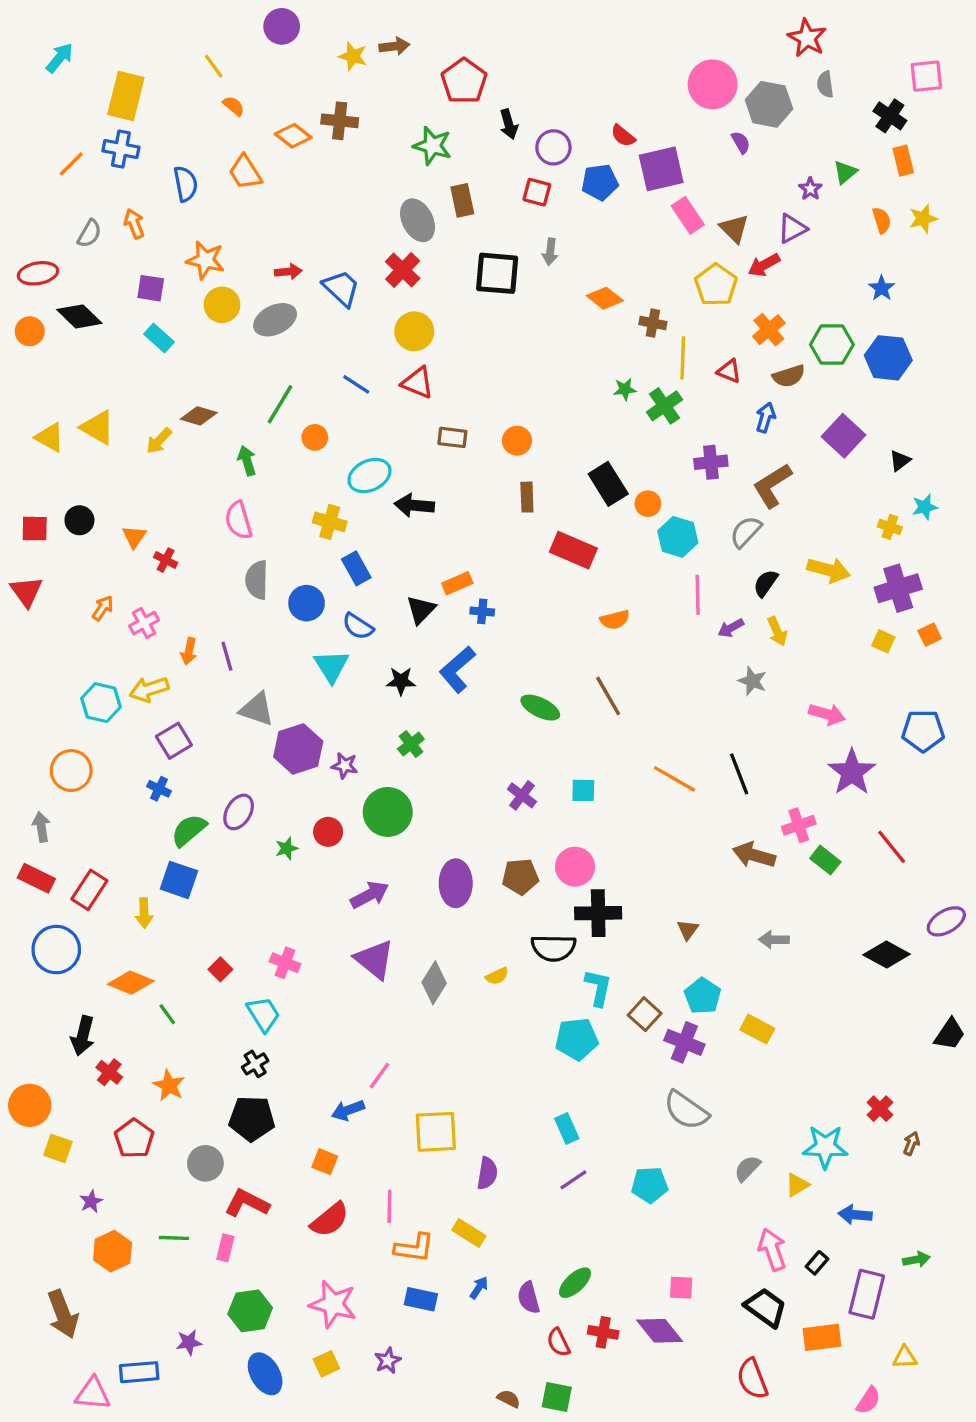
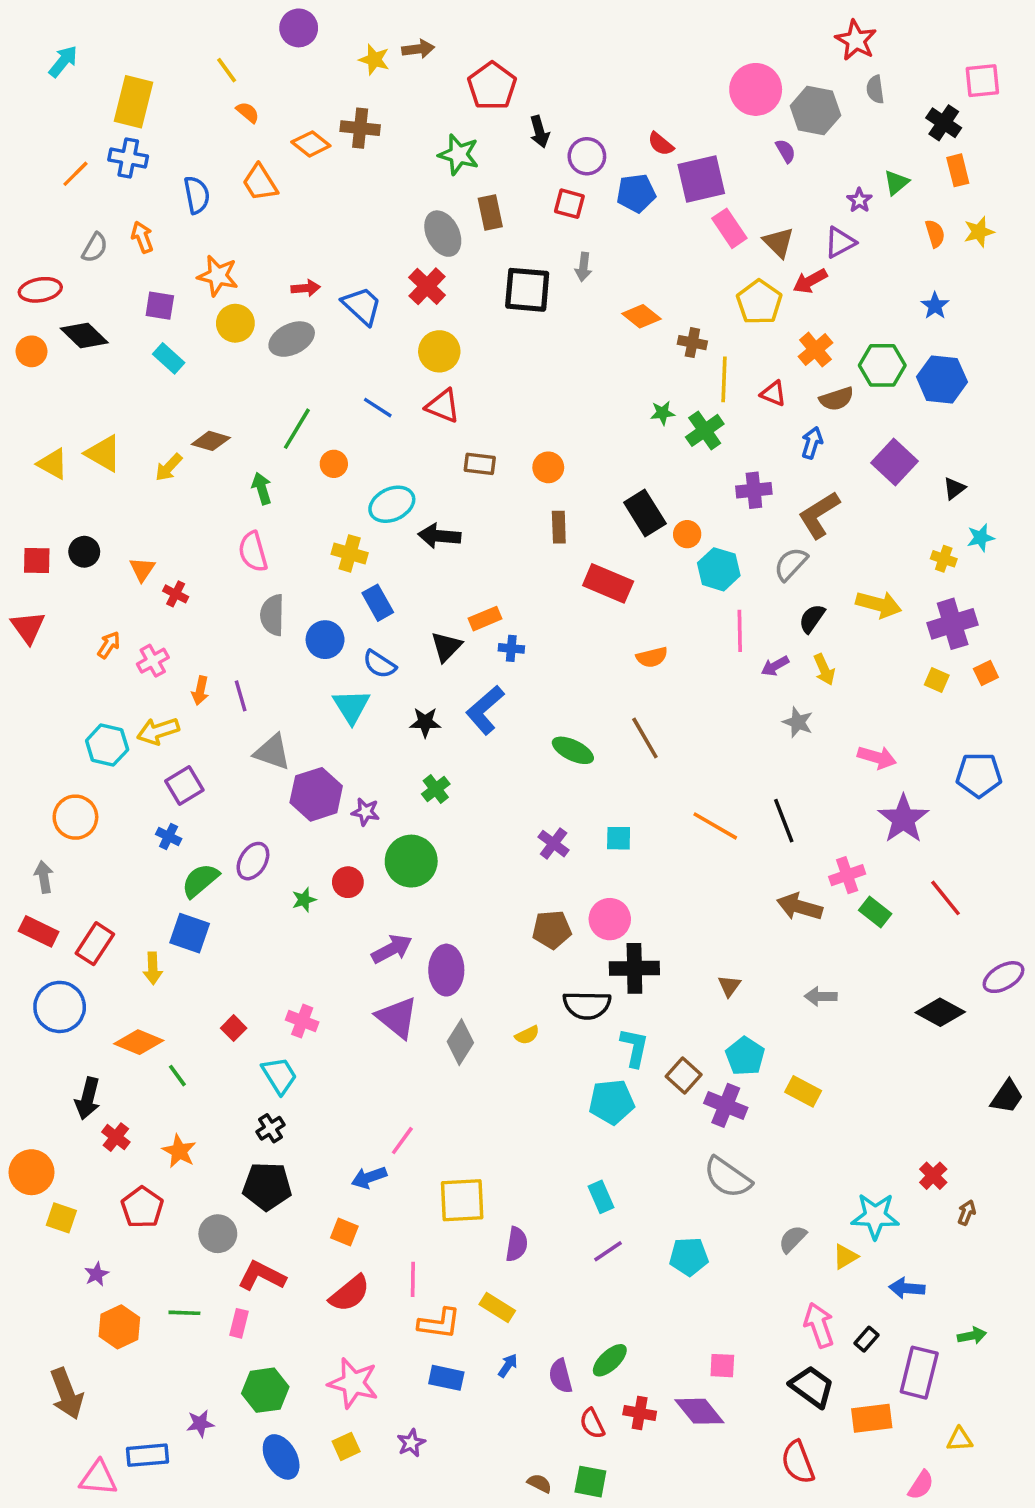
purple ellipse: (456, 883) -> (446, 970), moved

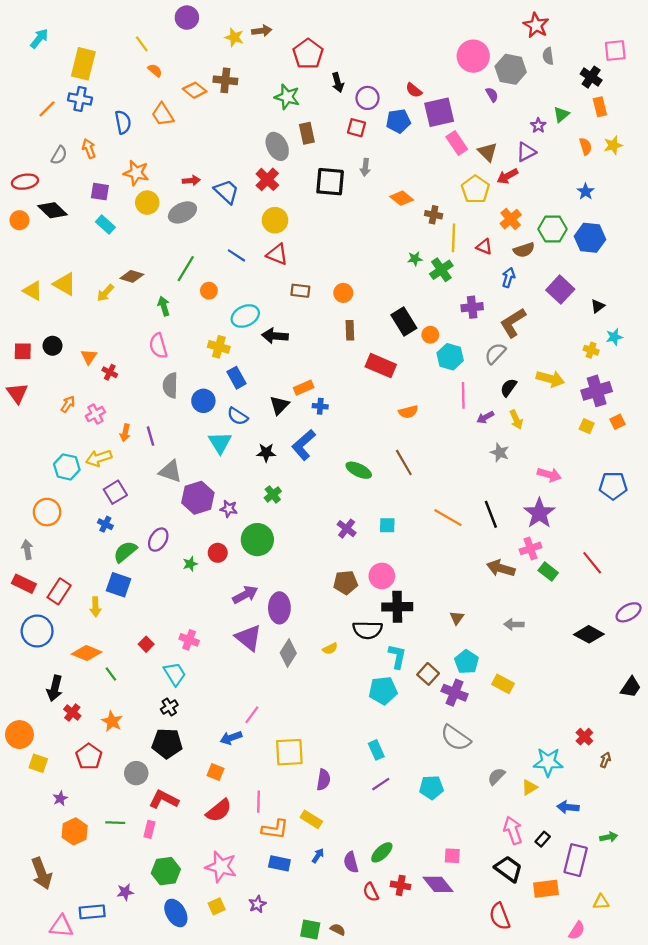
purple star: (903, 819) -> (539, 513), moved
green square: (590, 1482) -> (310, 929), moved

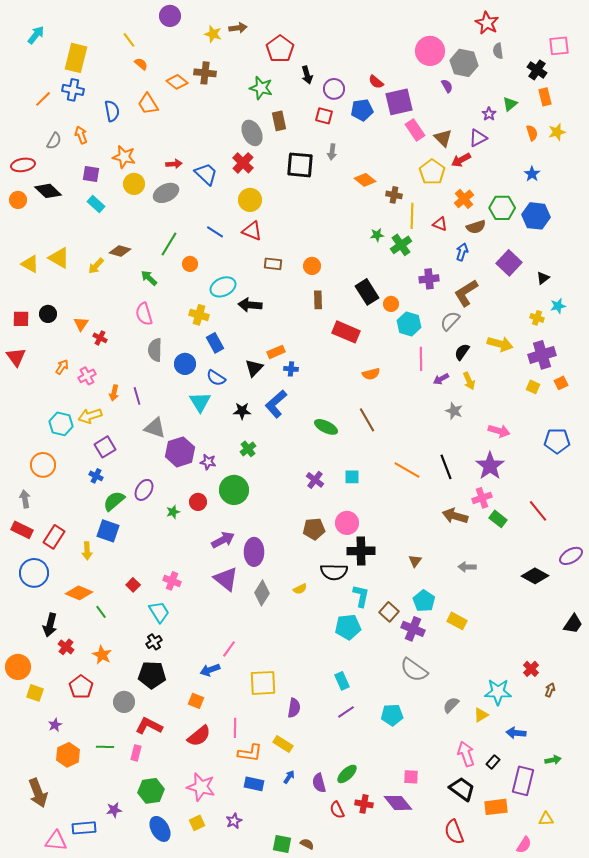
green arrow: (164, 306) -> (149, 278), turned -30

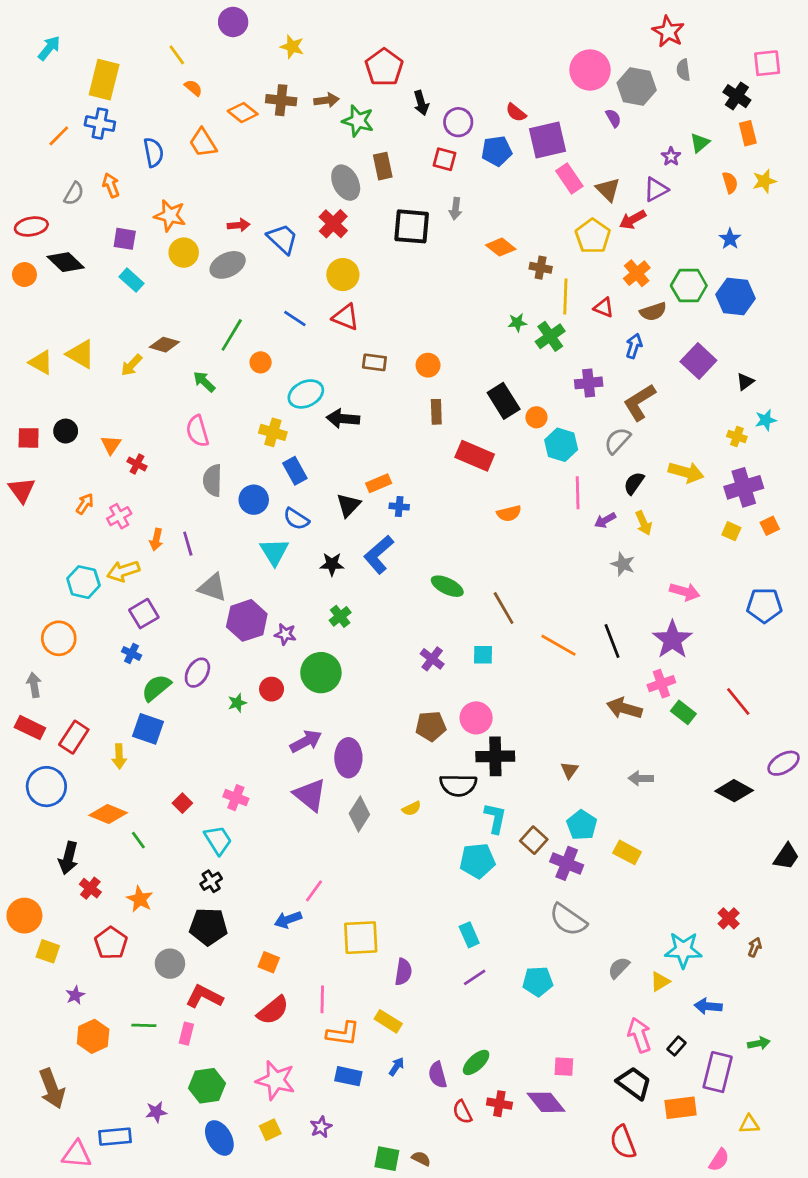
brown arrow: (238, 28) -> (326, 100), moved
brown line: (367, 420) -> (504, 608), moved

